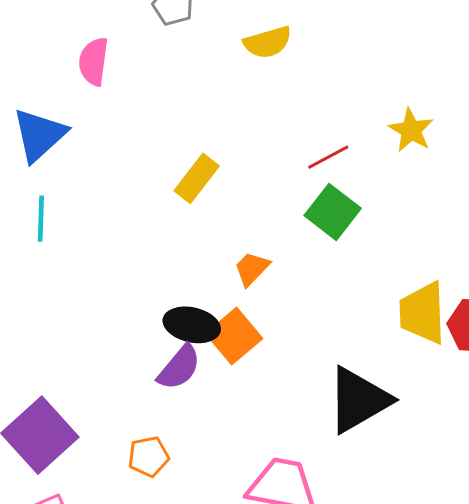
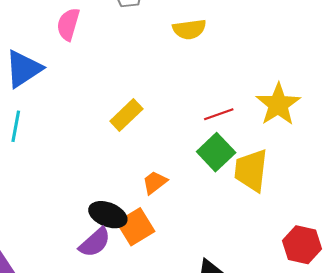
yellow star: (411, 130) -> (278, 104), size x1.4
yellow trapezoid: (423, 313) -> (251, 170), moved

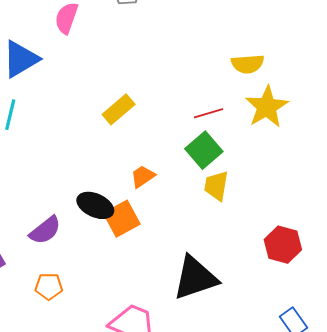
yellow semicircle: (189, 29) -> (248, 64), moved
yellow trapezoid: (251, 170) -> (216, 186), moved, size x0.7
purple semicircle: (95, 242) -> (45, 230), moved

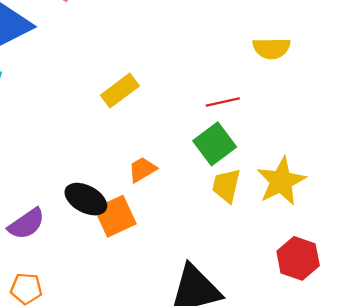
yellow star: (267, 107) -> (281, 181), moved

